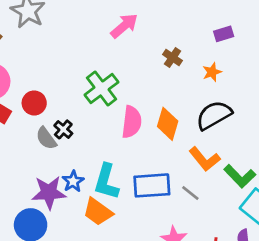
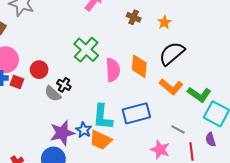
blue star: (73, 181) -> (84, 130), moved
gray line: (190, 193) -> (178, 129), moved

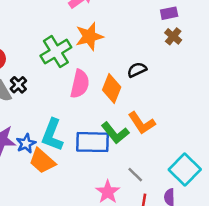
brown cross: (134, 17) -> (173, 36), moved
orange star: (164, 22) -> (89, 36), moved, size x1.6
black semicircle: (172, 54) -> (137, 70), moved, size x0.6
green L-shape: (199, 94) -> (115, 133), moved

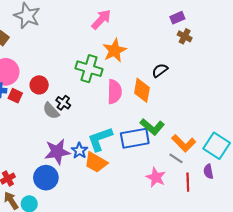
green cross: (56, 52) -> (89, 69), turned -30
orange L-shape: (142, 123) -> (184, 143), moved
cyan L-shape: (52, 135) -> (100, 139), turned 60

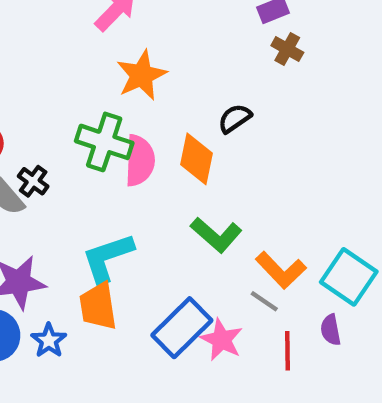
green cross: (89, 69) -> (104, 142), moved
blue rectangle: (135, 138) -> (182, 328), moved, turned -36
blue star: (79, 151) -> (49, 340), moved
orange trapezoid: (96, 162) -> (98, 306), turned 50

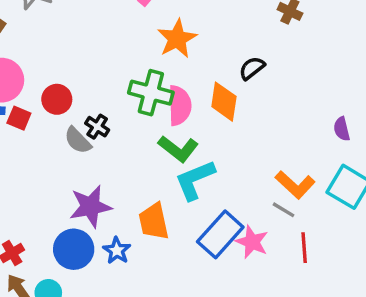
green L-shape: (216, 235) -> (178, 149), moved
cyan L-shape: (108, 258) -> (195, 180), moved
purple semicircle: (331, 330) -> (342, 129), moved

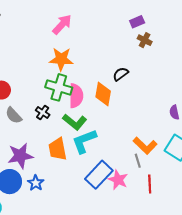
orange star: (177, 39) -> (61, 59), moved, turned 30
black cross: (97, 127) -> (43, 113), moved
gray line: (284, 210) -> (138, 161), turned 40
orange trapezoid: (154, 221) -> (58, 149), moved

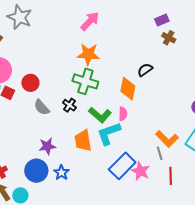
pink semicircle: (76, 96) -> (123, 114), moved, size x0.6
purple star: (20, 156) -> (47, 146), size x0.7

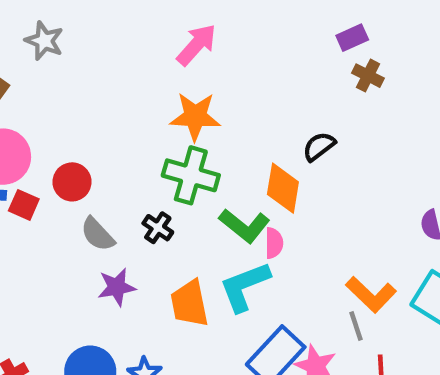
gray star: (20, 17) -> (44, 41), size x0.7
green L-shape: (100, 115) -> (244, 226), moved
purple star: (47, 146) -> (117, 287), moved

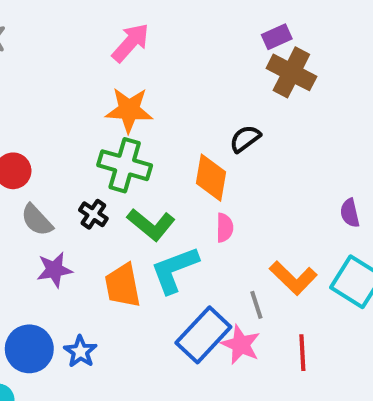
brown cross: (368, 76) -> (291, 72), size x1.6
green L-shape: (244, 226) -> (151, 224), moved
pink semicircle: (274, 243) -> (225, 228), moved
gray line: (356, 326) -> (256, 305), moved

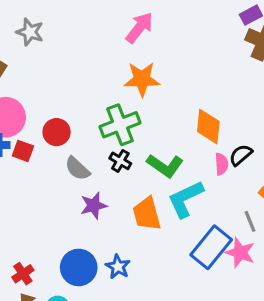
black semicircle: (245, 139) -> (241, 155), moved
green cross: (125, 165) -> (120, 125), moved, turned -33

